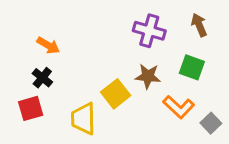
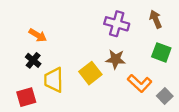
green square: (192, 67) -> (161, 52), moved
red square: (31, 108) -> (26, 97), moved
yellow trapezoid: (83, 119) -> (54, 80), moved

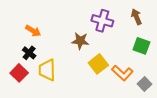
brown star: (116, 59) -> (80, 41), moved
yellow square: (90, 73) -> (98, 64), moved
red square: (26, 97) -> (19, 73), moved, turned -30

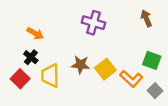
purple cross: (102, 21) -> (93, 23), moved
brown star: (80, 41) -> (81, 65), moved
green square: (141, 46) -> (152, 60), moved

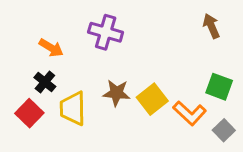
purple cross: (93, 23) -> (106, 32), moved

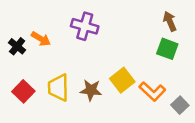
black cross: (45, 82) -> (17, 46), moved
green square: (219, 87) -> (167, 49), moved
brown star: (116, 93) -> (91, 90), moved

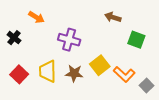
brown arrow: (170, 21) -> (113, 17), moved, turned -49
purple cross: (85, 26) -> (69, 40), moved
orange arrow: (41, 39) -> (36, 17), moved

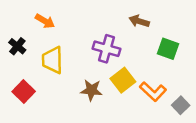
purple cross: (69, 40) -> (106, 49), moved
yellow trapezoid: (48, 71) -> (52, 60), moved

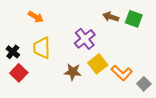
black cross: (17, 46) -> (13, 52), moved
purple cross: (106, 49) -> (85, 39), turned 35
green square: (168, 49) -> (134, 19), moved

